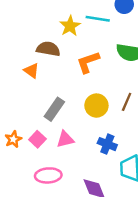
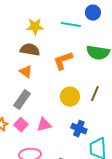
yellow star: (70, 26) -> (35, 27), moved, turned 30
orange triangle: (31, 71) -> (26, 72), moved
gray rectangle: (54, 109) -> (22, 100), moved

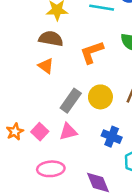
gray rectangle: (22, 100) -> (71, 101), moved

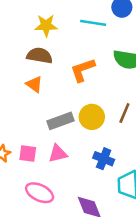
gray rectangle: (71, 101) -> (60, 121), turned 35
pink square: (40, 132) -> (28, 154), turned -35
pink ellipse: (51, 169) -> (40, 193), turned 30

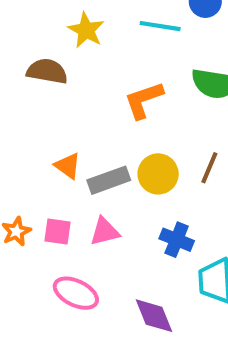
yellow star: (46, 25) -> (86, 30), turned 30
brown semicircle: (40, 56) -> (47, 71), moved
orange triangle: (34, 84) -> (68, 166), moved

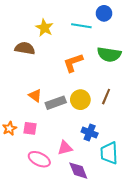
pink triangle: (105, 231) -> (65, 148), moved

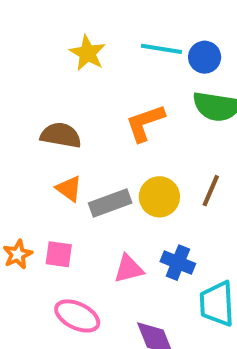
blue circle: (104, 13) -> (205, 57), moved
brown semicircle: (25, 48) -> (61, 135), moved
pink triangle: (65, 148) -> (129, 269), moved

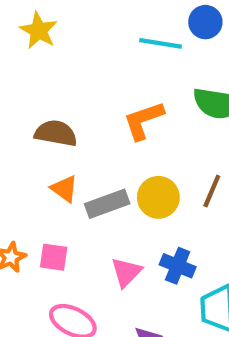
yellow star: (88, 53) -> (39, 31), moved
blue circle: (205, 57) -> (205, 22), moved
pink triangle: (129, 269) -> (126, 272), turned -32

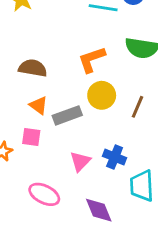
yellow circle: (158, 197) -> (102, 95), moved
pink square: (54, 257) -> (31, 137), moved

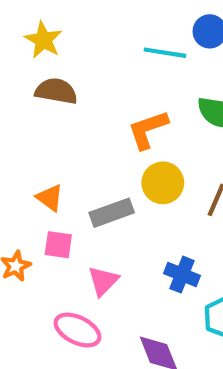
brown semicircle: (33, 68) -> (56, 91), moved
orange triangle: (39, 105) -> (50, 198), moved
pink triangle: (80, 161) -> (103, 281), moved

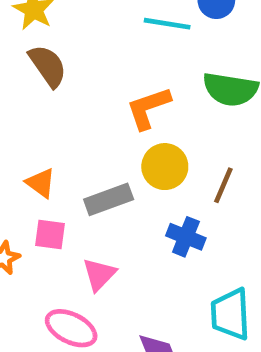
brown semicircle: (56, 91) -> (48, 66), turned 45
blue cross: (182, 275) -> (186, 237), moved

